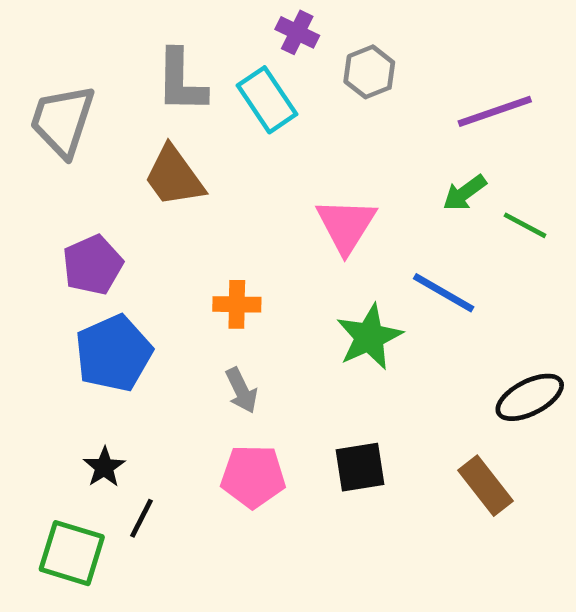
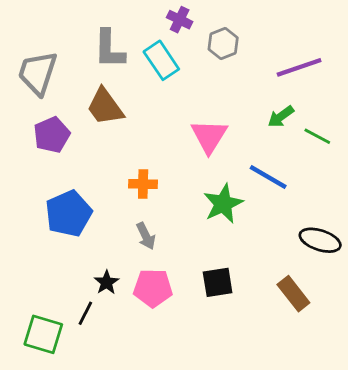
purple pentagon: (93, 265) -> (52, 135), moved
black ellipse: (530, 397) -> (320, 240), turned 45
black star: (104, 467) -> (107, 282), moved

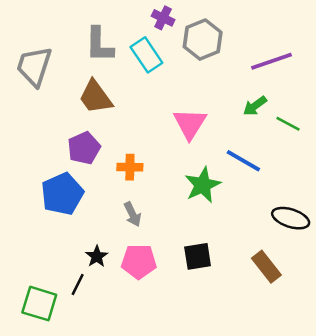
gray hexagon: (223, 43) -> (203, 40), size x1.4
purple pentagon: (52, 135) -> (84, 148), moved

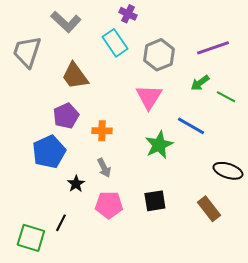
gray hexagon: (203, 40) -> (159, 55), moved
gray L-shape: (99, 45) -> (66, 22), moved, turned -48
black star: (97, 256) -> (76, 184), moved

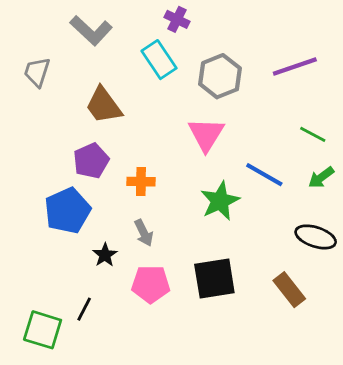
gray trapezoid: (27, 52) -> (37, 72), size x0.7
green arrow: (200, 83) -> (321, 177), moved
black square: (155, 201) -> (214, 279), size x1.4

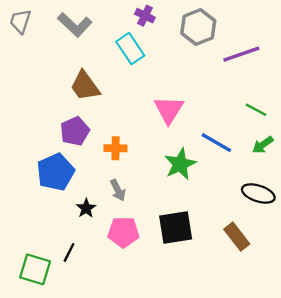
gray trapezoid: (37, 72) -> (20, 21), moved
gray hexagon: (220, 76) -> (198, 27), moved

